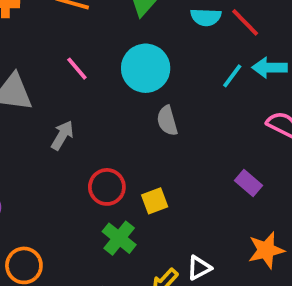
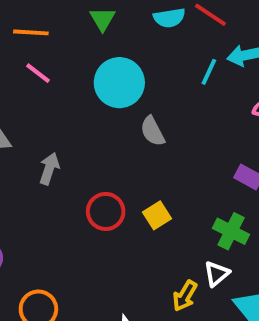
pink line: (77, 69) -> (38, 73), moved
green cross: (119, 238) -> (231, 231), moved

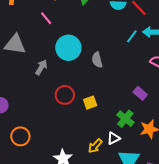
cyan circle: (119, 83) -> (68, 48), moved

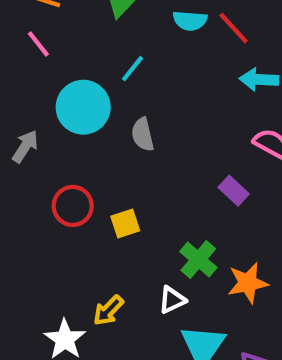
cyan line: (132, 36) -> (133, 69), moved
purple rectangle: (140, 93) -> (234, 191), moved
yellow arrow: (95, 146) -> (108, 310), moved

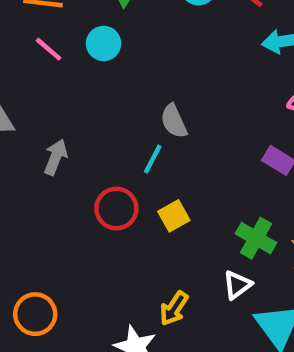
cyan line: (133, 69) -> (153, 159), moved
cyan circle: (83, 107) -> (104, 43), moved, size x0.6

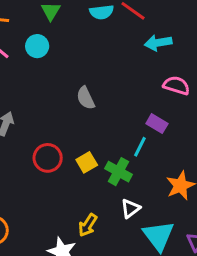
cyan line: (153, 159) -> (140, 147), moved
green cross: (256, 238) -> (118, 172), moved

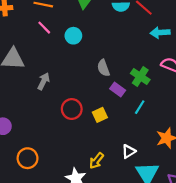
cyan circle: (37, 46) -> (73, 36), moved
purple rectangle: (157, 124) -> (118, 90), moved
green cross: (118, 172) -> (140, 76), moved

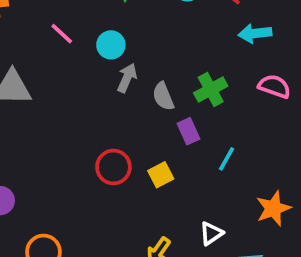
green cross: (140, 76) -> (211, 89), moved, turned 30
gray arrow: (44, 81) -> (127, 78), moved
purple rectangle: (118, 90) -> (188, 131), turned 32

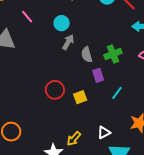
pink line: (62, 34) -> (27, 17), moved

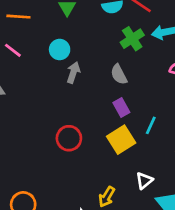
green cross: (113, 54) -> (132, 39), moved
gray semicircle: (87, 55) -> (119, 74), moved
yellow square: (80, 97) -> (121, 140), moved, size x1.5

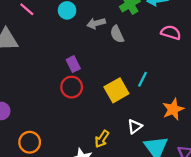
gray arrow: (73, 72) -> (96, 23), moved, turned -126
purple rectangle: (121, 108) -> (73, 64), moved

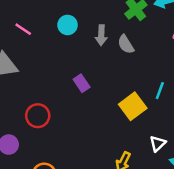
gray arrow: (96, 23) -> (101, 35), turned -66
red circle: (72, 87) -> (38, 116), moved

